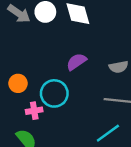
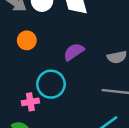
orange circle: (18, 83) -> (27, 40), moved

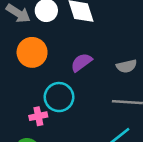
orange circle: (27, 40) -> (32, 52), size x1.5

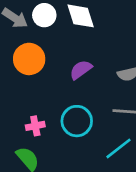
cyan circle: (59, 97) -> (77, 121), moved

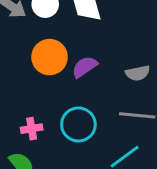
orange circle: (29, 59) -> (50, 57), moved

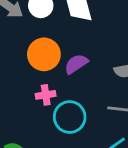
pink cross: (32, 129) -> (46, 95), moved

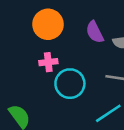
purple semicircle: (76, 64) -> (95, 32), moved, turned -85

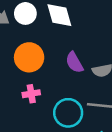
cyan circle: (70, 84) -> (68, 113), moved

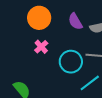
pink cross: (31, 94) -> (41, 47), turned -32

